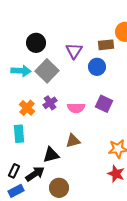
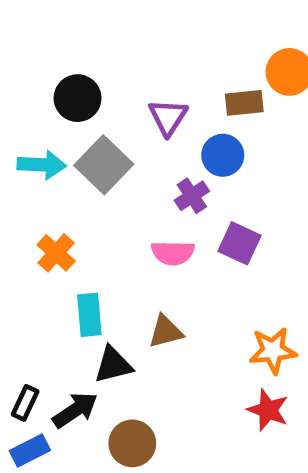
purple cross: (50, 103) -> (192, 196), moved
cyan rectangle: (19, 134) -> (89, 315), moved

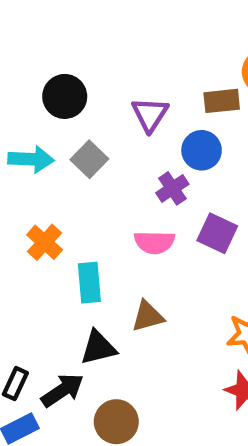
gray square: (104, 165) -> (89, 159), size x0.7
cyan rectangle: (89, 315) -> (89, 283), moved

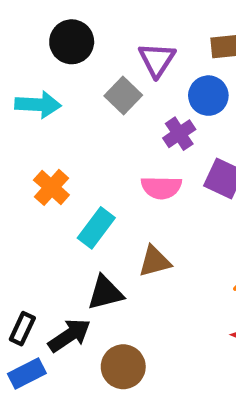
gray square: (89, 159) -> (123, 96), moved
cyan rectangle: (89, 283) -> (96, 228), turned 42

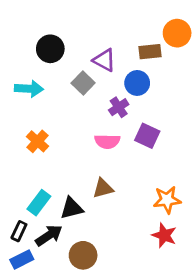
purple triangle: (157, 60) -> (104, 60), turned -35
cyan rectangle: (96, 228) -> (39, 203), moved

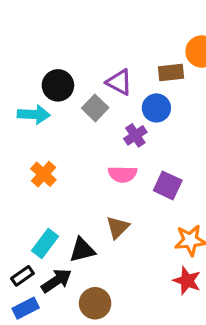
black circle: (50, 49) -> (58, 85), moved
purple square: (147, 136) -> (168, 185), moved
brown triangle: (103, 188) -> (118, 227), turned -30
black rectangle: (19, 231) -> (22, 276), turned 30

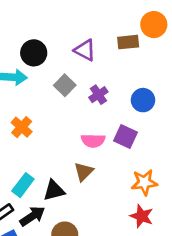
gray square: (95, 108) -> (65, 85), moved
blue circle: (156, 108) -> (143, 100), moved
pink semicircle: (123, 174) -> (93, 141), moved

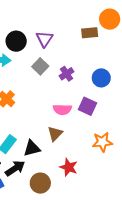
purple triangle: (85, 50) -> (44, 39), moved, turned 36
red star: (142, 216) -> (69, 167), moved

